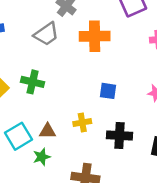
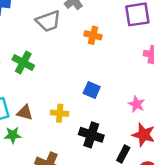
orange cross: (95, 36) -> (93, 35), size x0.6

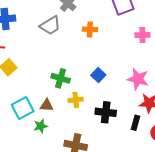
green cross: (23, 62) -> (61, 78), moved
blue square: (92, 90) -> (98, 75), turned 32
pink star: (137, 104) -> (138, 79), size x1.5

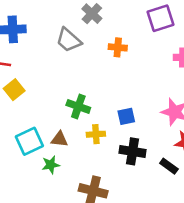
gray trapezoid: (50, 25) -> (69, 40), turned 70
blue square: (98, 75) -> (126, 116), moved, turned 32
black rectangle: (135, 123) -> (169, 166), turned -72

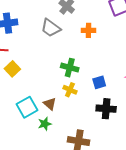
green cross: (78, 106) -> (70, 68), moved
yellow cross: (96, 134) -> (70, 90), moved, turned 32
brown triangle: (59, 139) -> (50, 104), turned 40

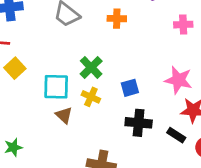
green cross: (70, 68) -> (91, 67), turned 30
cyan square: (27, 107) -> (56, 87), moved, turned 30
green star: (45, 124) -> (13, 147), moved

